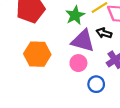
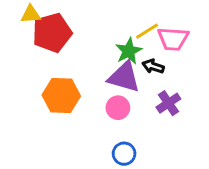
green star: (75, 15) -> (129, 51), moved
blue circle: (96, 84) -> (124, 154), moved

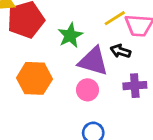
green star: (129, 51) -> (70, 35), moved
purple cross: (168, 103) -> (135, 86), turned 30

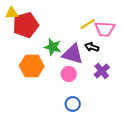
green star: (70, 35) -> (53, 47), moved, turned -30
purple cross: (135, 86) -> (102, 71), turned -35

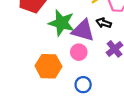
green star: (53, 47) -> (61, 23), size x1.4
orange hexagon: (32, 66) -> (48, 66), moved

